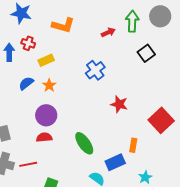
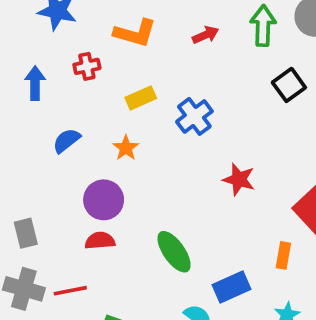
red arrow: (108, 32) -> (206, 35), moved
red cross: (28, 43) -> (87, 66), moved, turned -32
yellow rectangle: (46, 60) -> (141, 98), moved
orange star: (49, 85) -> (126, 148), moved
orange rectangle: (133, 145) -> (283, 255), moved

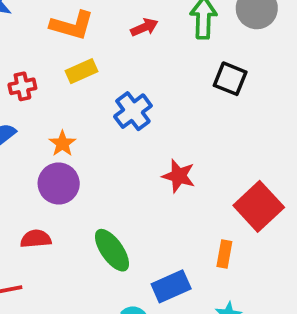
red cross: (87, 66) -> (22, 86), moved
black square: (289, 85) -> (230, 79), turned -32
yellow rectangle: (141, 98) -> (81, 71), moved
purple circle: (104, 200) -> (59, 184), moved

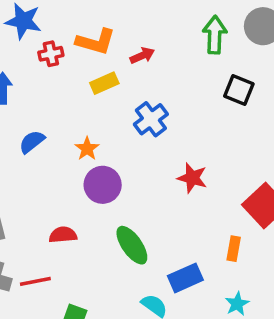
red arrow: (144, 27) -> (142, 55), moved
red cross: (22, 86) -> (51, 54), moved
purple circle: (59, 184) -> (103, 185), moved

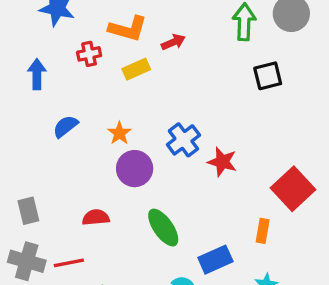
red cross: (51, 54) -> (89, 54), moved
black square: (239, 90) -> (268, 76), turned -36
blue cross: (151, 119) -> (183, 140), moved

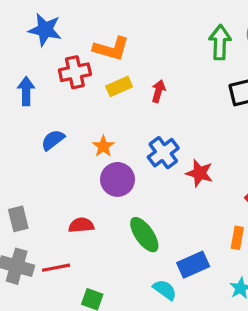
red arrow: (173, 42) -> (158, 91), moved, turned -50
red cross: (89, 54) -> (75, 72), size x1.4

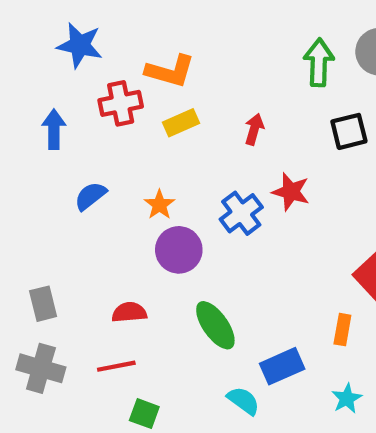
red arrow: (158, 91) -> (254, 129), moved
red star: (199, 173) -> (291, 192), moved
red line: (56, 268) -> (116, 366), moved

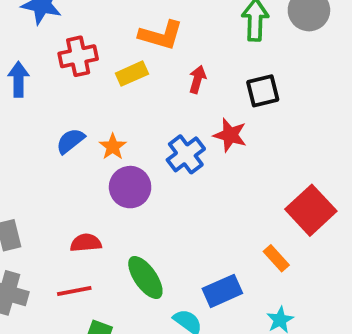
orange L-shape: (170, 71) -> (161, 35), moved
black square: (349, 131) -> (263, 91), moved
blue semicircle: (90, 196) -> (70, 141), moved
green ellipse: (215, 325) -> (145, 277), moved
orange rectangle: (342, 330) -> (276, 258), turned -52

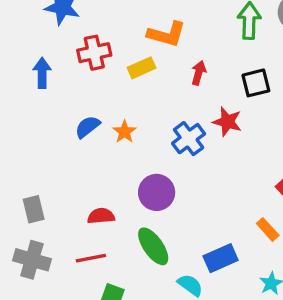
purple circle: (130, 187) -> (157, 192), moved

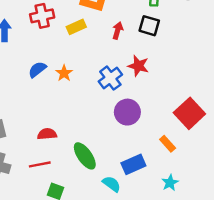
black square: (256, 83) -> (149, 26), moved, turned 30
purple circle: (157, 192) -> (127, 112), moved

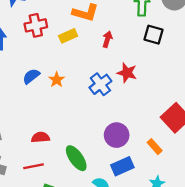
black square: (149, 26) -> (154, 35), moved
purple circle: (127, 112) -> (117, 135), moved

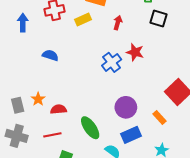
blue semicircle: (31, 76) -> (50, 55), turned 56
orange star: (57, 80) -> (38, 99), moved

